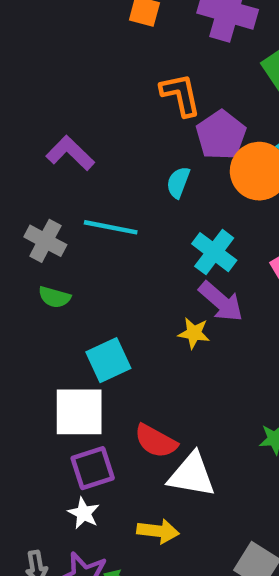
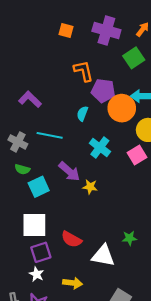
purple pentagon: (221, 135) -> (103, 91), turned -30
purple arrow: (221, 302) -> (69, 171), moved
cyan square: (108, 360) -> (39, 187), moved
white triangle: (192, 475) -> (103, 256), moved

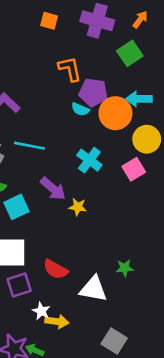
cyan semicircle: (82, 114) -> (80, 109), moved, turned -88
white star: (37, 274) -> (41, 311), moved

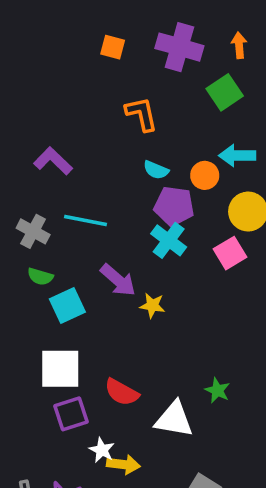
orange arrow: (140, 19) -> (239, 45), turned -42
purple pentagon: (93, 92) -> (174, 206), moved
orange circle: (115, 113) -> (205, 175), size x0.6
green star: (125, 268) -> (217, 390), turned 30

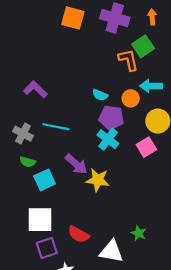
orange square: (113, 47) -> (73, 18), size x1.5
orange L-shape: (141, 114) -> (128, 60), moved
yellow star: (152, 305) -> (98, 180), size x1.5

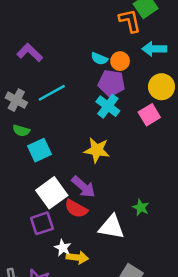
orange circle: (131, 98) -> (120, 61), moved
cyan line: (56, 127) -> (52, 93), turned -40
purple arrow: (76, 164) -> (83, 187), moved
white square: (40, 220) -> (52, 193), moved, turned -36

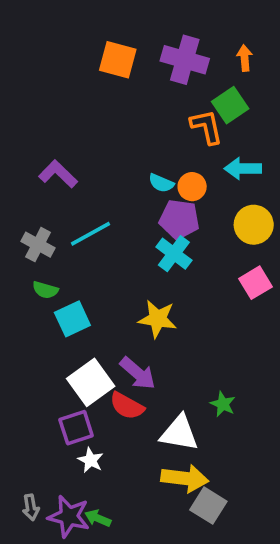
pink square: (149, 115) -> (255, 283), moved
white star: (63, 248) -> (91, 460), moved
yellow arrow: (77, 257) -> (185, 478), moved, size x1.4

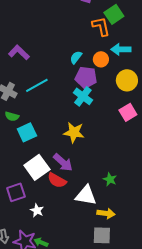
cyan semicircle: (161, 183) -> (76, 57), turned 104
orange circle: (192, 187) -> (101, 59), moved
purple square: (76, 428) -> (16, 192), moved
yellow arrow: (185, 478) -> (106, 213), moved, size x0.7
gray square: (208, 506) -> (102, 235), turned -30

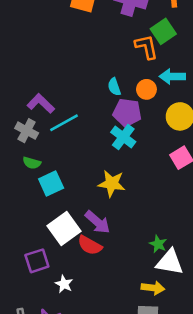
purple L-shape: (19, 52) -> (41, 104), moved
cyan semicircle: (76, 57) -> (114, 87), turned -56
white triangle: (86, 195) -> (170, 262), moved

